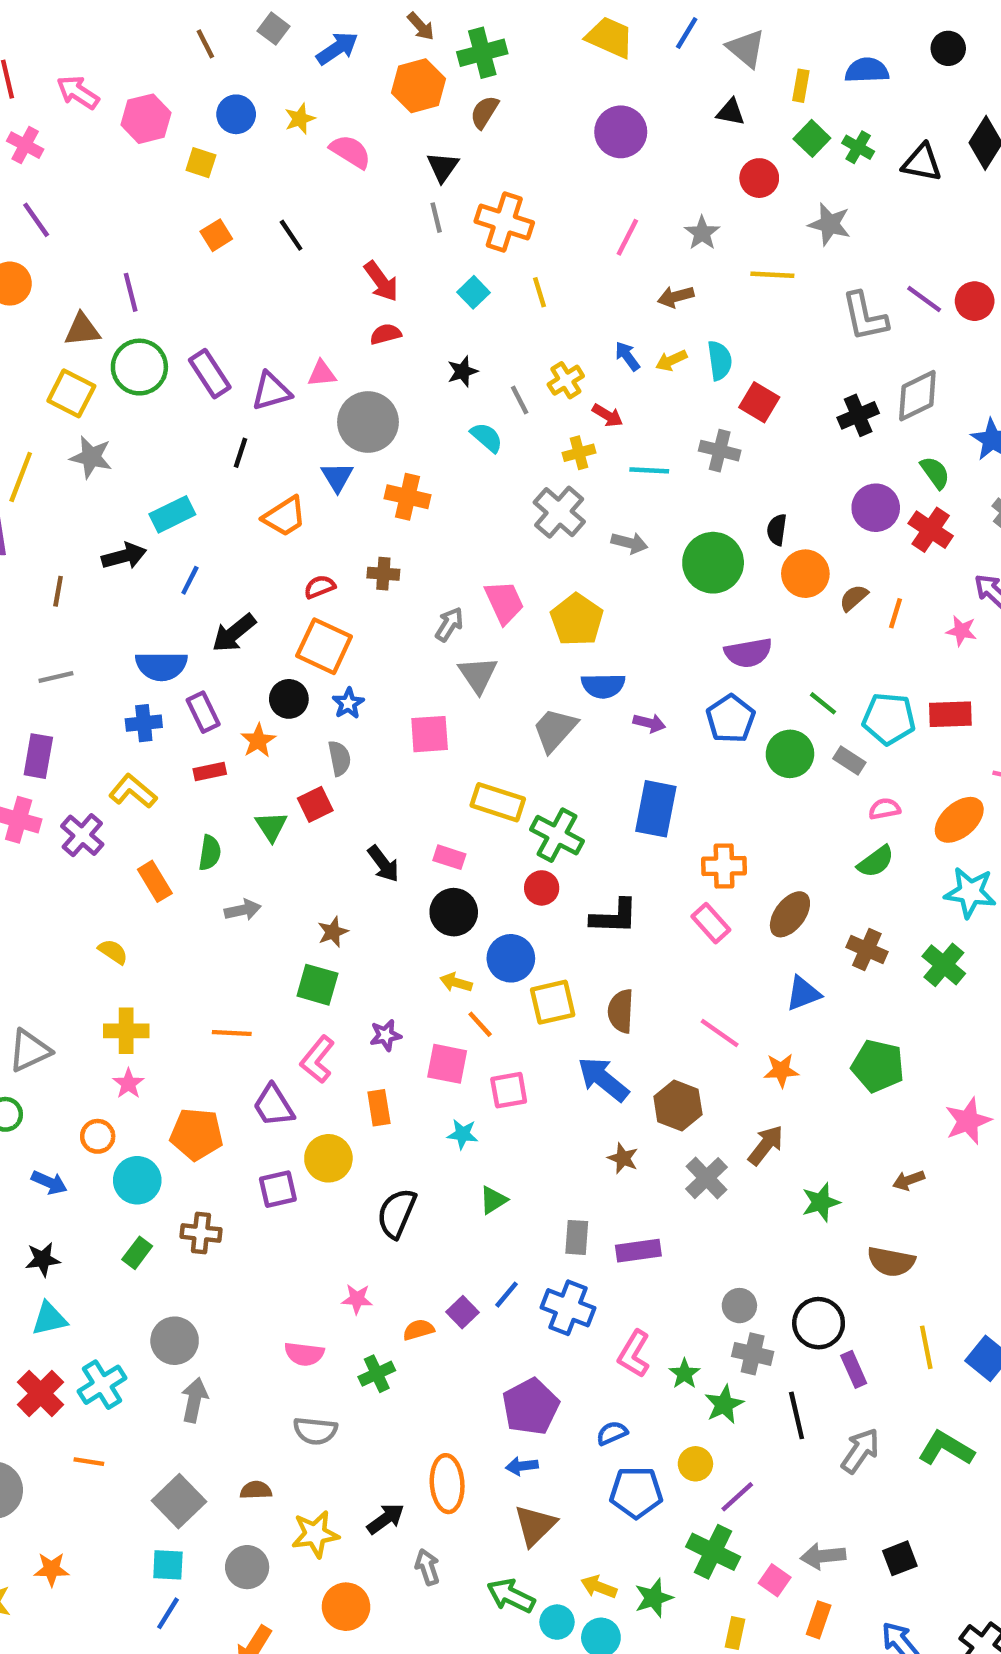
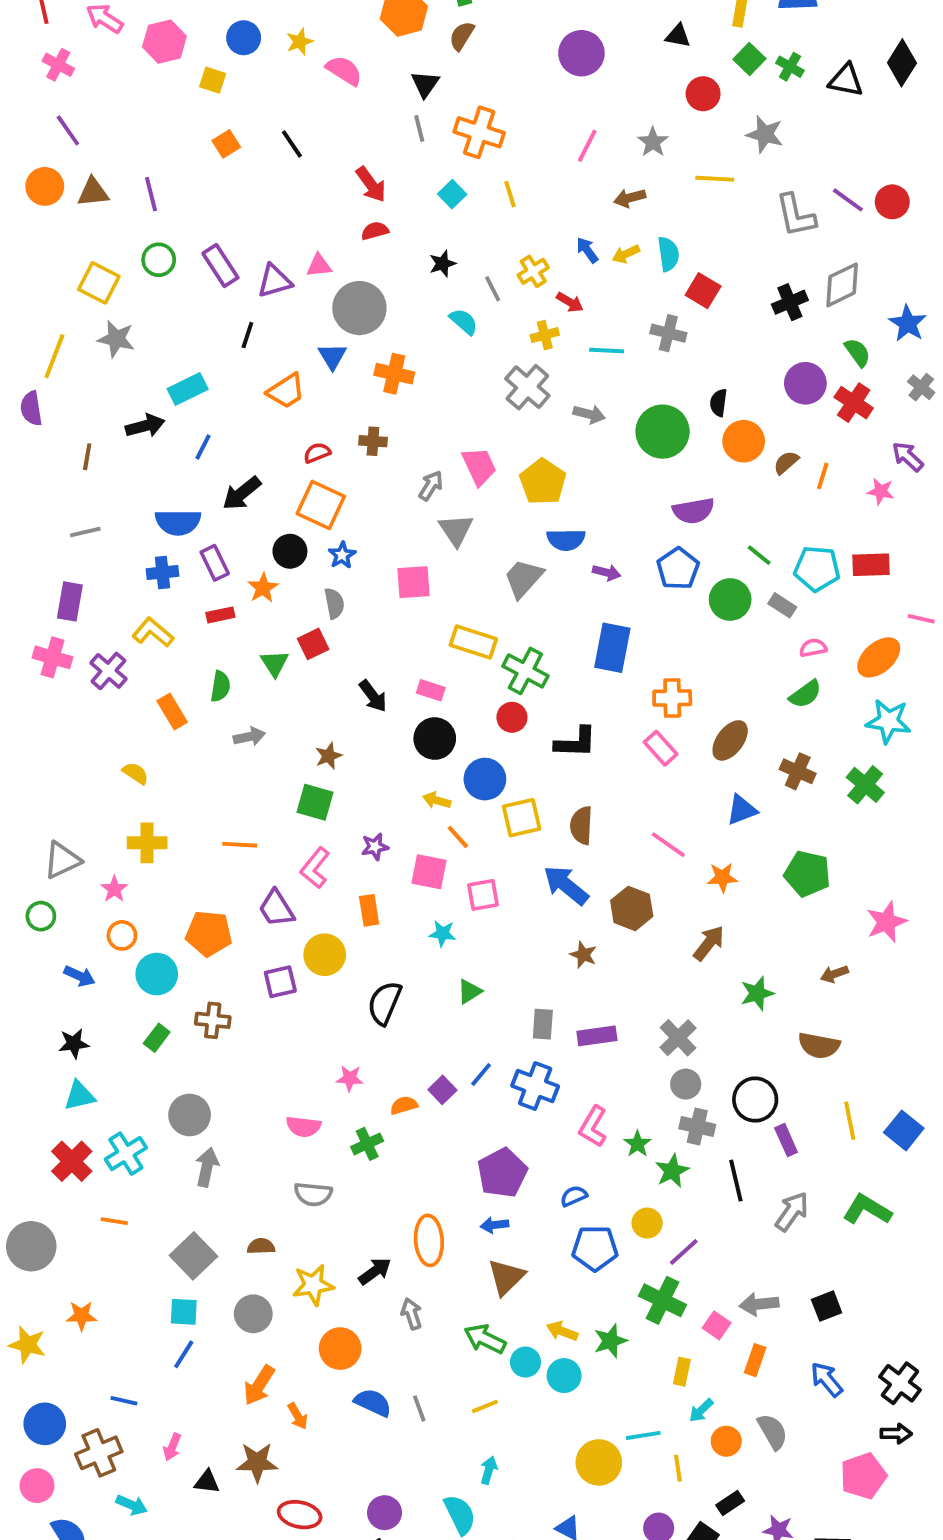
brown triangle: (82, 330) -> (93, 192), moved
green circle: (139, 367) -> (159, 260), size x0.7
pink star: (128, 1084) -> (114, 889), moved
gray cross: (706, 1178) -> (678, 1038), moved

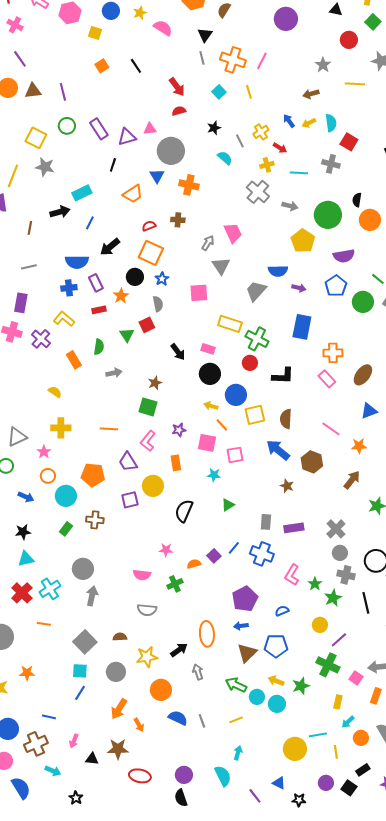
pink line: (587, 146) -> (262, 61), moved
yellow pentagon: (543, 482) -> (303, 241), moved
blue pentagon: (595, 1248) -> (276, 646), moved

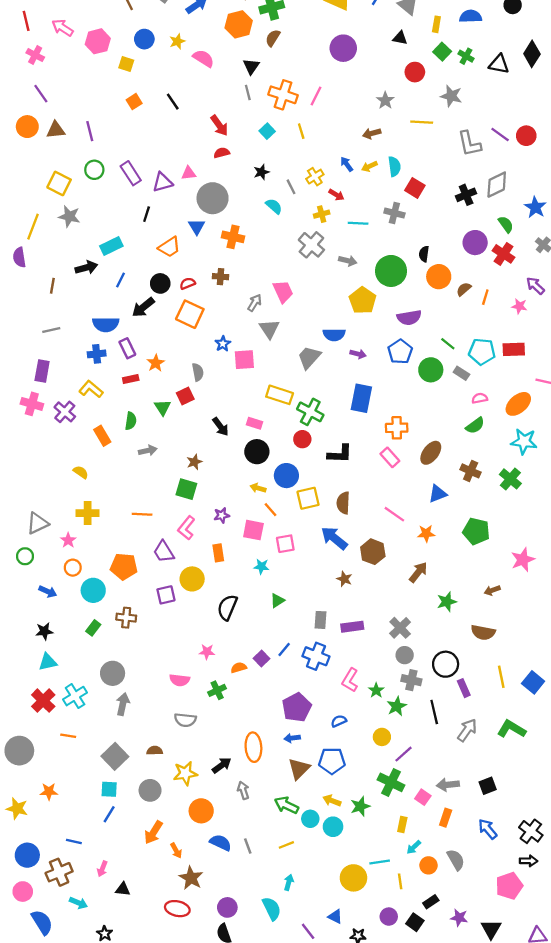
black circle: (135, 277) -> (160, 283), moved
blue star: (162, 279) -> (223, 344), moved
brown star: (118, 749) -> (191, 878), moved, turned 30

